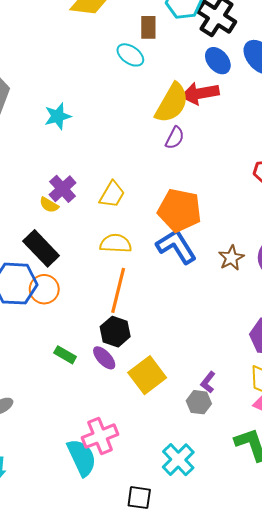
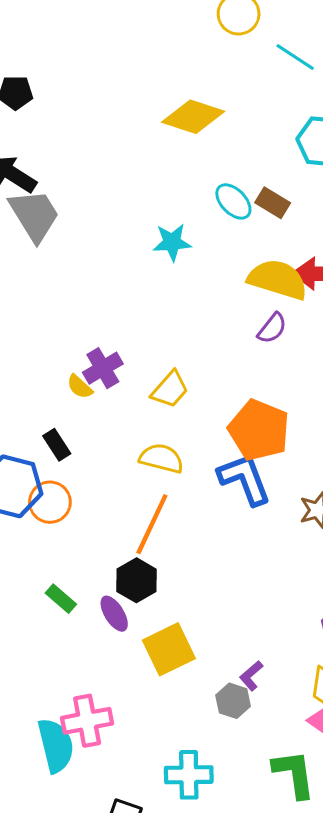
brown rectangle: (148, 27) -> (273, 203), moved, turned -70
yellow semicircle: (172, 103) -> (278, 279), turned -114
cyan star: (58, 116) -> (172, 242), moved
black rectangle: (41, 248) -> (57, 445), size x0.6
cyan cross: (178, 460) -> (189, 775), turned 32

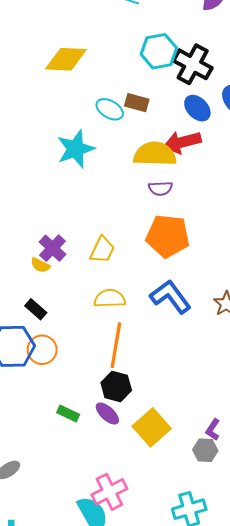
cyan star: (172, 242) -> (76, 149), size x1.4
purple semicircle: (272, 328) -> (160, 188), turned 65
orange pentagon: (259, 430) -> (168, 236), moved

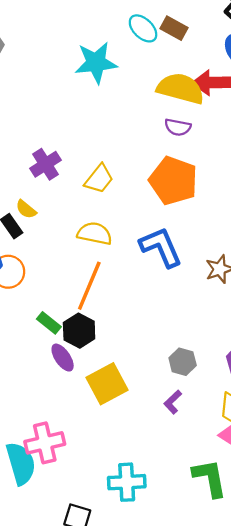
yellow semicircle: (40, 265) -> (26, 209), moved
green rectangle: (68, 414) -> (49, 323), moved
gray hexagon: (205, 450) -> (183, 362), moved

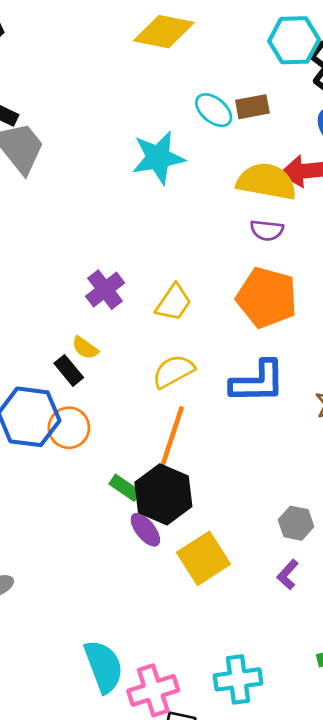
brown rectangle: (174, 28) -> (252, 107), turned -35
yellow semicircle: (95, 233) -> (173, 371), turned -36
blue L-shape: (161, 247) -> (258, 382), turned 117
black hexagon: (79, 331) -> (163, 494), size x1.4
pink cross: (45, 443) -> (153, 690), moved

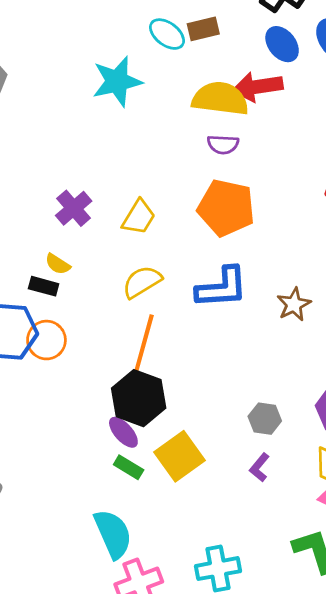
black rectangle: (69, 370) -> (44, 286), turned -32
green rectangle: (125, 488) -> (129, 467), moved
cyan semicircle: (104, 666) -> (113, 534), moved

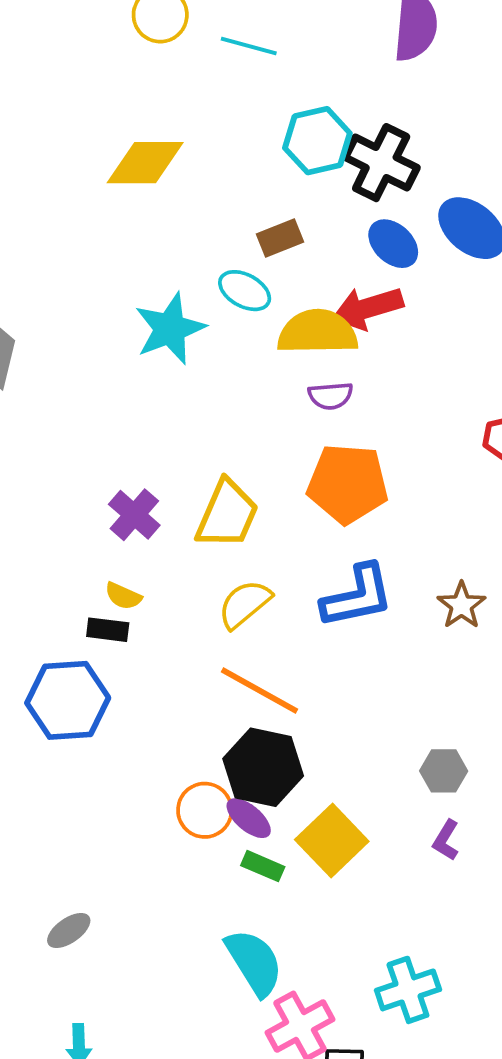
cyan ellipse: (167, 34) -> (245, 291), moved
yellow trapezoid: (139, 217) -> (227, 514), size x1.4
orange circle: (46, 340) -> (205, 810), moved
orange line: (144, 344) -> (259, 690), turned -68

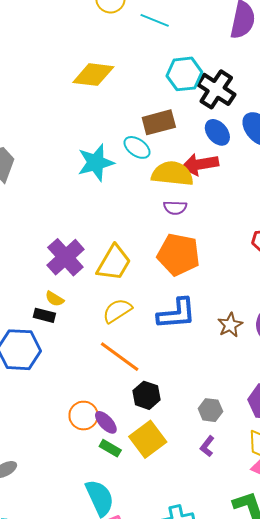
brown rectangle: (280, 238) -> (159, 122), size x1.4
purple cross: (134, 515) -> (65, 257), size x1.4
black hexagon: (263, 767) -> (147, 395), moved, size x0.7

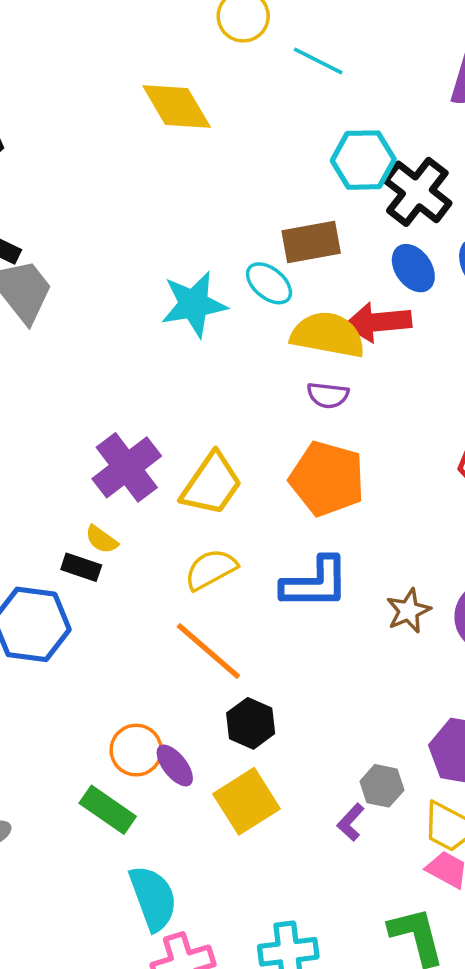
yellow diamond: (93, 75) -> (177, 107), moved, turned 48
gray hexagon: (210, 410) -> (382, 786), moved
green rectangle: (110, 448) -> (108, 810), moved, size x1.4

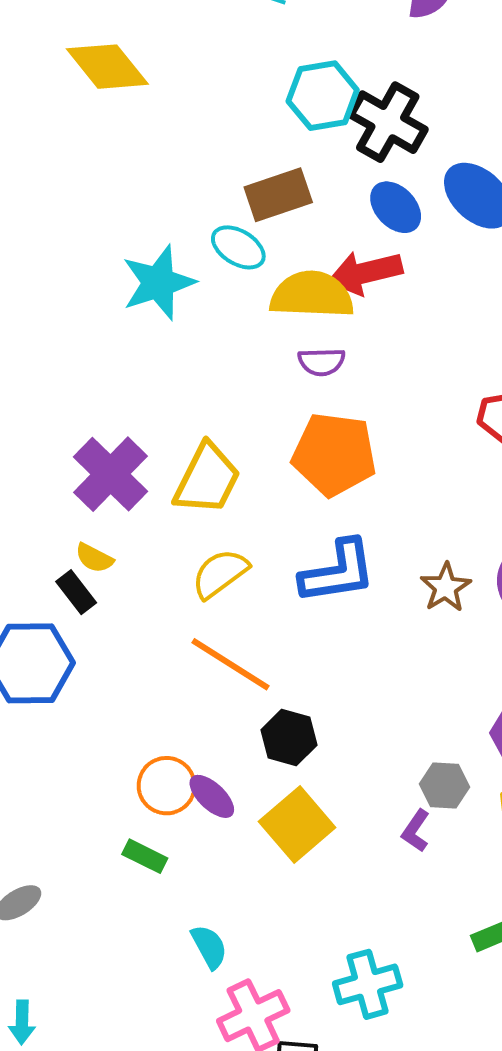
black rectangle: (81, 567) -> (76, 592), turned 42
green rectangle: (108, 810) -> (145, 856), size x0.7
cyan semicircle: (153, 898) -> (209, 947), size x0.6

